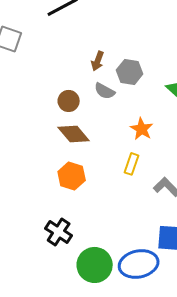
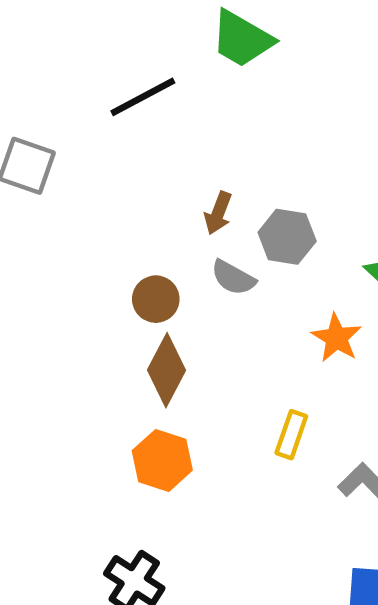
orange star: (142, 129) -> (336, 338), moved
brown diamond: (74, 134) -> (167, 370), turned 68

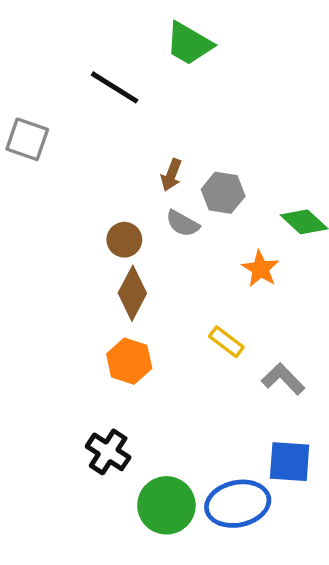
black line: (143, 97) -> (115, 87), turned 60
yellow rectangle: (291, 435) -> (226, 342), turned -72

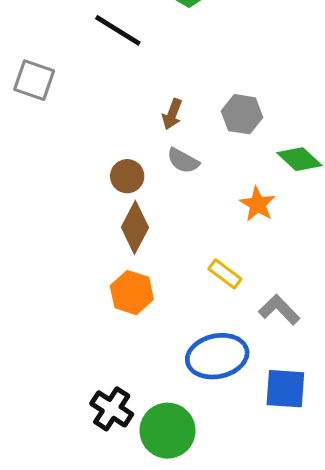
gray hexagon: (223, 193) -> (242, 114), moved
black cross: (108, 452) -> (112, 409), moved
blue ellipse: (238, 504) -> (217, 356), moved

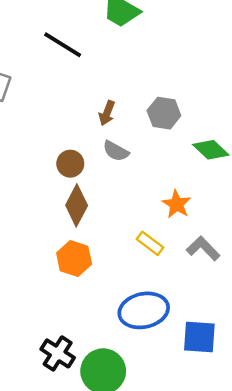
orange star: (257, 204) -> (177, 204), moved
gray L-shape: (279, 310) -> (203, 248), moved

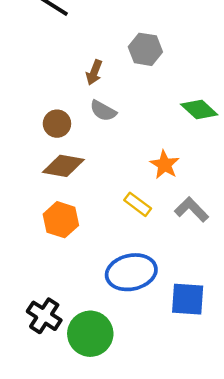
gray hexagon: (164, 113) -> (145, 49), moved
brown diamond: (77, 205) -> (63, 166), turned 72

